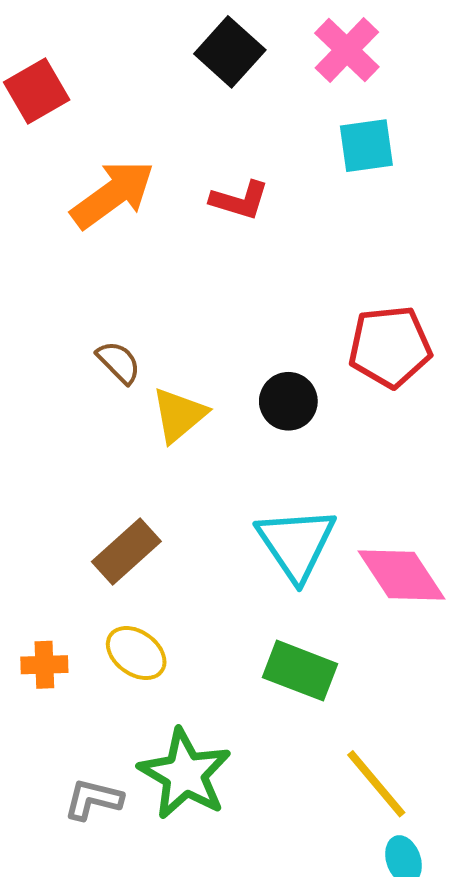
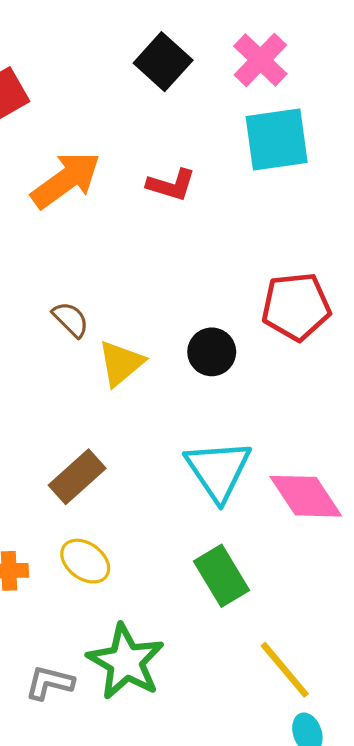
cyan square: (366, 146) -> (277, 139), size x1.4
green rectangle: (300, 671) -> (221, 576), turned 38

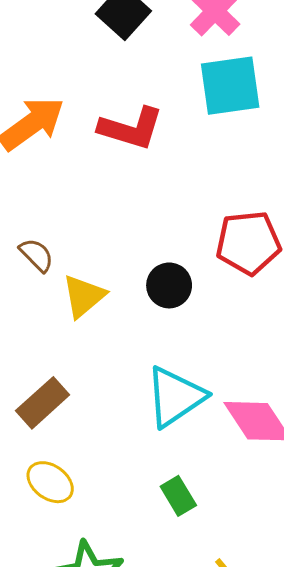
red L-shape: (171, 185) -> (131, 128), size x1.4
cyan triangle: (218, 470) -> (175, 397), turned 30
green rectangle: (221, 576) -> (178, 496), size x0.7

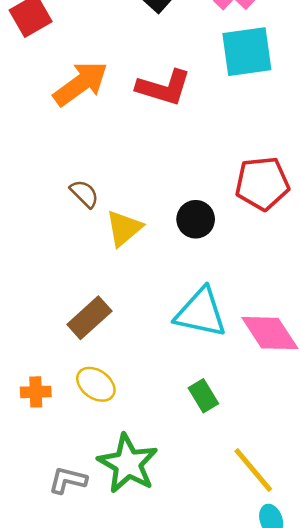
cyan triangle: (175, 397) -> (201, 313), turned 46

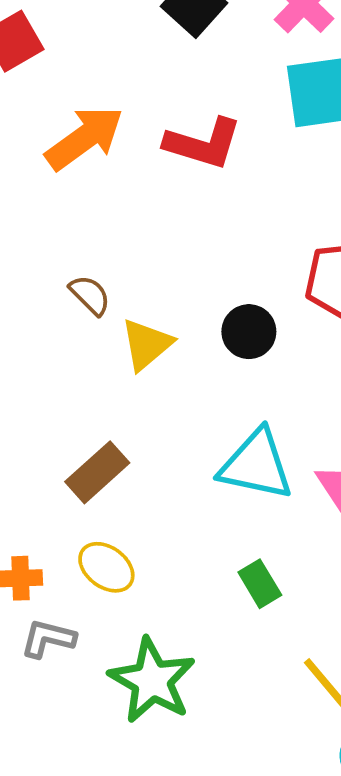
gray L-shape: (68, 480) -> (48, 638), moved

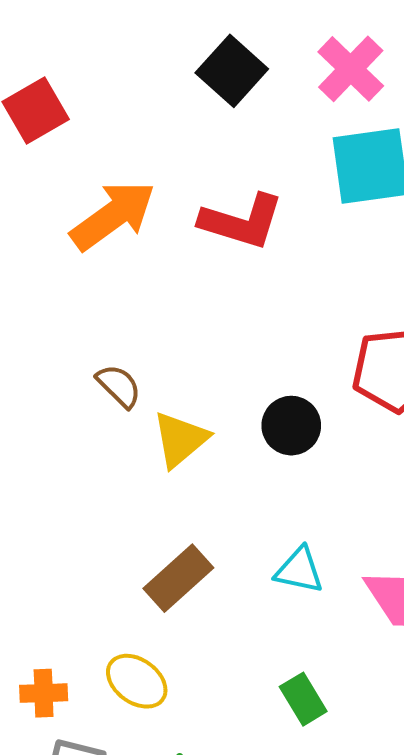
cyan triangle: (256, 465) -> (299, 570), size x0.6
brown rectangle: (97, 472) -> (178, 578), moved

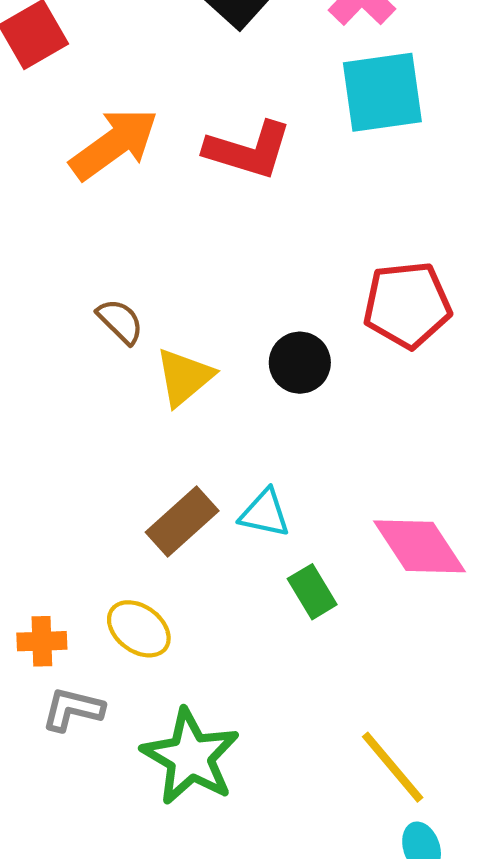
cyan triangle: (299, 570) -> (265, 513), moved
green rectangle: (303, 699) -> (312, 592), moved

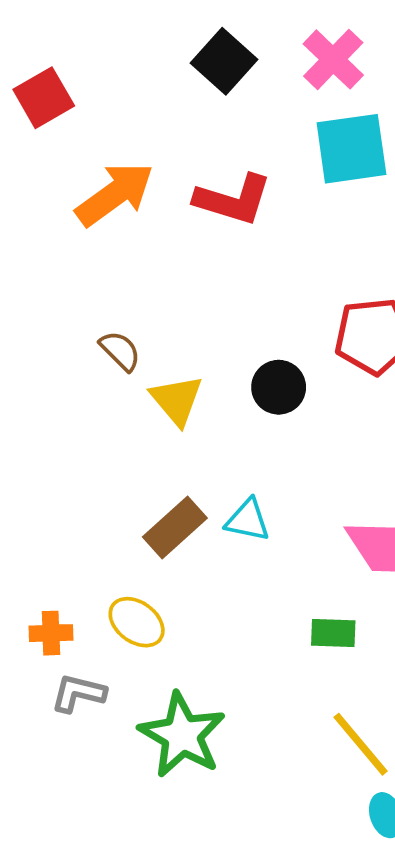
yellow triangle: (184, 377) -> (177, 400), turned -30
green rectangle: (312, 592) -> (333, 633), moved, turned -57

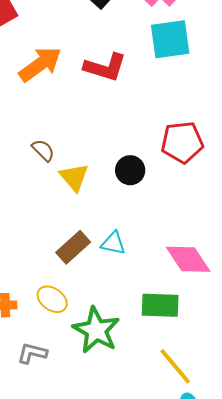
green rectangle: (333, 633) -> (160, 305), size x1.5
gray L-shape: (78, 693) -> (32, 353), moved
green star: (182, 735) -> (96, 330), moved

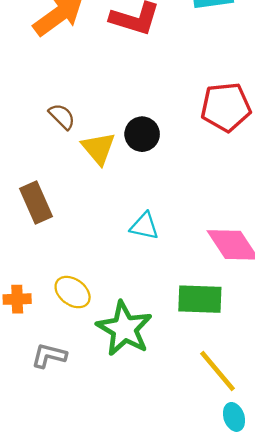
black circle: (130, 170) -> (142, 134), moved
brown rectangle: (73, 247) -> (36, 202), moved, turned -72

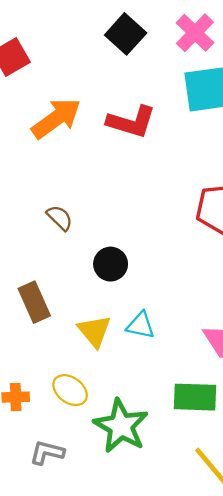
black circle: (142, 134) -> (111, 264), moved
yellow triangle: (98, 148) -> (94, 331), moved

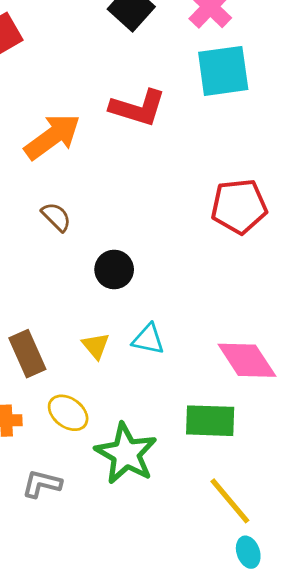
orange arrow: (56, 118) -> (52, 137), moved
brown rectangle: (34, 302) -> (27, 354), moved
yellow triangle: (94, 331) -> (96, 346), size x0.7

